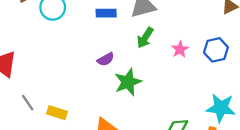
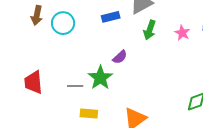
green star: (128, 82) -> (100, 78), moved
gray line: (28, 103) -> (75, 86), moved, turned -42

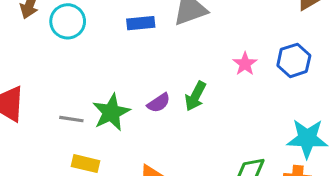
green arrow: (150, 30) -> (195, 96), moved
purple semicircle: (120, 57) -> (159, 103), moved

